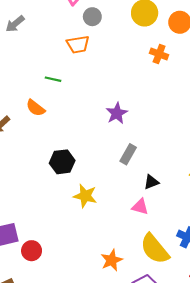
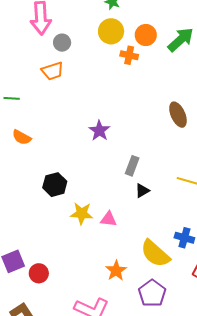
orange cross: (159, 54) -> (129, 55), moved
green line: (53, 79) -> (12, 98), moved
gray rectangle: (128, 154) -> (132, 166), moved
pink triangle: (140, 207) -> (109, 219), moved

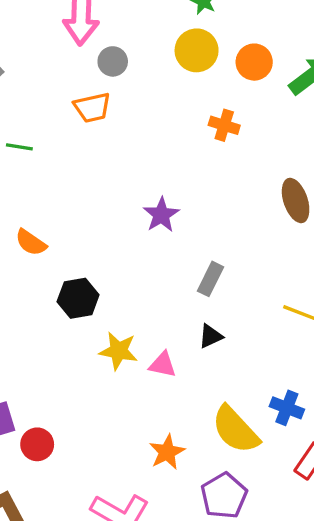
orange cross: (129, 55) -> (224, 125), moved
orange semicircle: (22, 137) -> (31, 242), moved
black triangle: (142, 191) -> (211, 336), moved

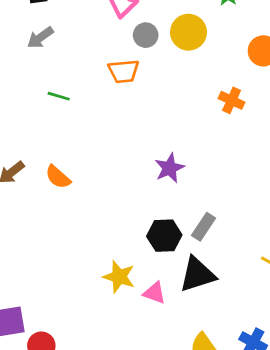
yellow circle: (197, 50) -> (188, 32), moved
black hexagon: (78, 298) -> (164, 236), moved
black triangle: (211, 336) -> (197, 274), size x1.8

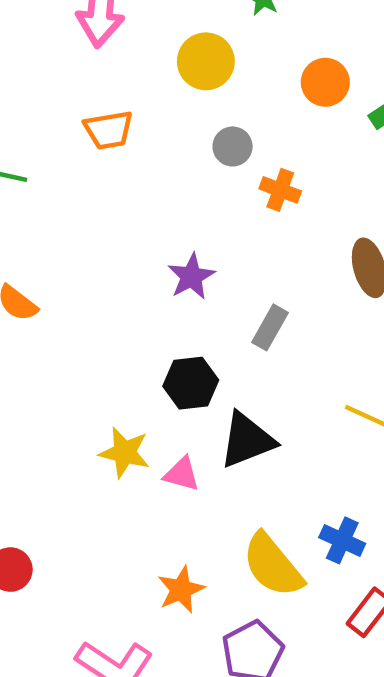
gray circle: (146, 35) -> (233, 146), moved
orange cross: (232, 100) -> (280, 190), moved
gray rectangle: (203, 227) -> (270, 327), moved

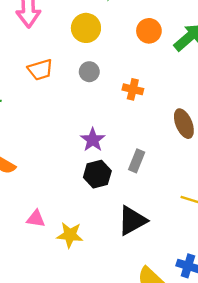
gray circle: (233, 146) -> (89, 72), moved
black hexagon: (191, 383) -> (97, 174), moved
pink triangle: (182, 474) -> (36, 219), moved

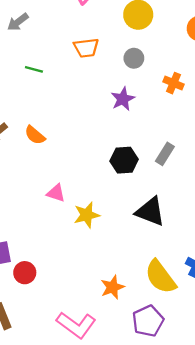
purple star: (93, 140) -> (123, 99), moved
black triangle: (132, 221) -> (150, 212), turned 40
yellow star: (70, 235) -> (87, 215), turned -30

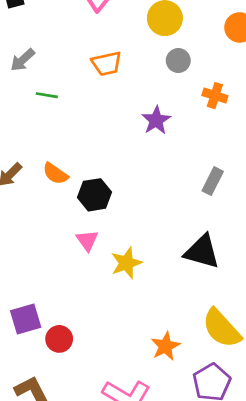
gray arrow: (18, 22) -> (22, 60), moved
gray circle: (134, 58) -> (178, 61), moved
black hexagon: (124, 160) -> (94, 195), moved
pink triangle: (56, 193) -> (87, 240), turned 42

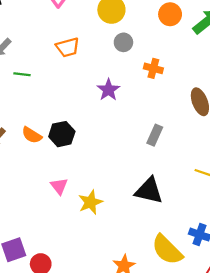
black hexagon: (94, 195) -> (62, 134), moved

